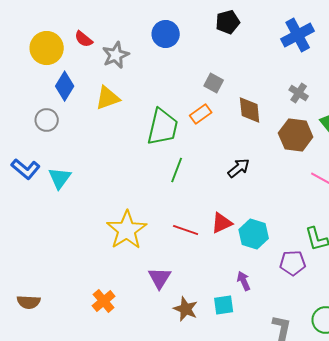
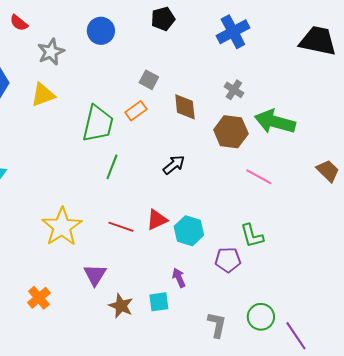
red semicircle: (84, 39) -> (19, 23), moved

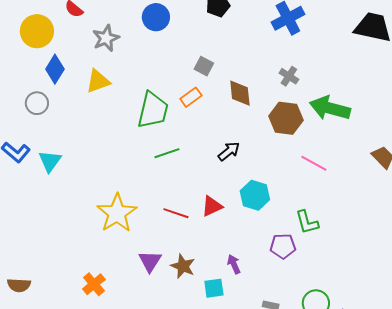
green line: (112, 167) -> (167, 153), turned 50
cyan hexagon: (189, 231) -> (255, 195), moved
brown star: (121, 306) -> (183, 266), moved

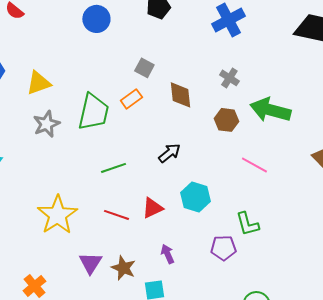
gray star: (106, 38) -> (46, 124), moved
brown hexagon: (286, 118) -> (226, 120), size x0.7
green line: (167, 153) -> (113, 168), moved
purple arrow: (234, 264) -> (167, 254), moved

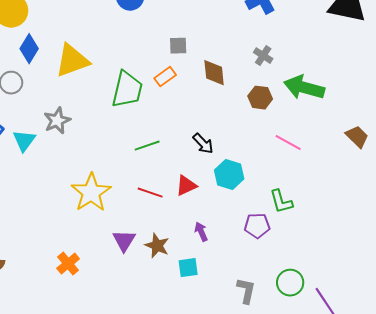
gray square: (144, 68) -> (178, 46), turned -30
yellow triangle: (38, 83) -> (72, 61), size x1.4
gray star: (46, 124) -> (57, 121), moved
black arrow: (169, 153) -> (203, 144), moved, turned 85

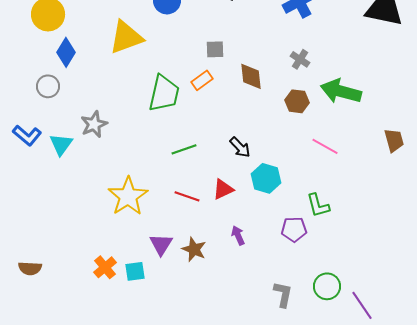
yellow triangle: (72, 61) -> (126, 37), moved
brown trapezoid: (357, 137) -> (394, 140), turned 30
cyan square: (188, 268) -> (135, 271), moved

